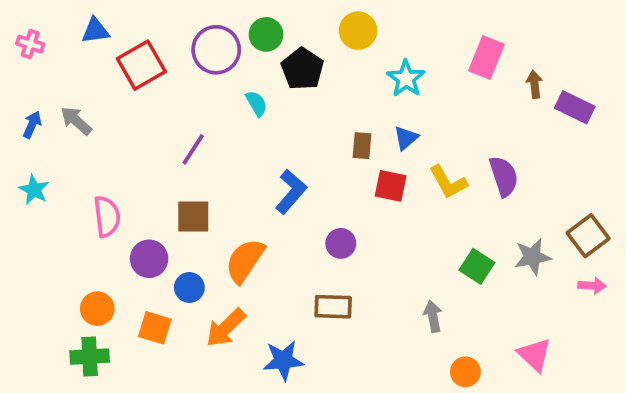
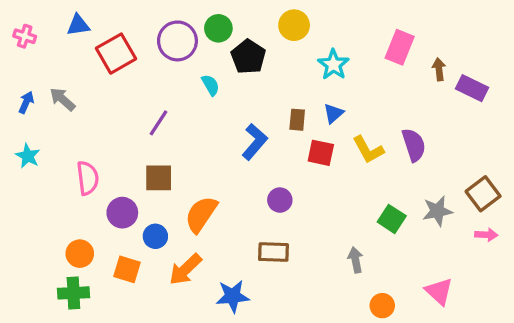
blue L-shape: (291, 192) -> (255, 142), moved

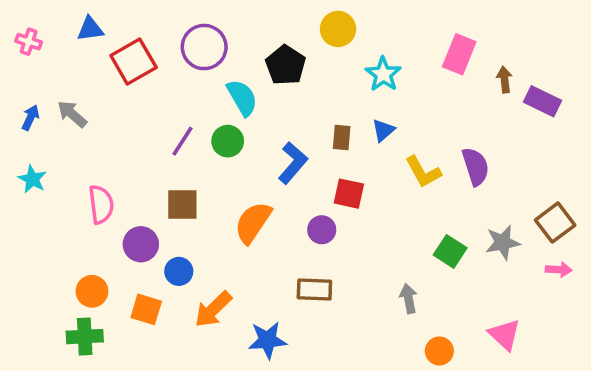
green circle: (218, 28) -> (228, 141), moved
cyan semicircle: (211, 85) -> (242, 98), size x1.5
red square: (321, 153) -> (349, 194), moved
orange semicircle: (201, 214) -> (253, 223), moved

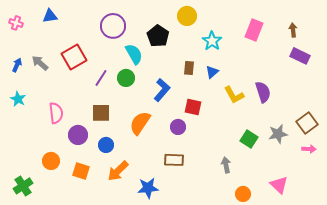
red square: (134, 62) -> (74, 57), moved
brown arrow: (504, 80) -> (293, 30), moved
brown rectangle: (342, 138) -> (189, 68), moved
blue circle: (179, 271) -> (106, 145), moved
green cross: (85, 337) -> (23, 186), moved, turned -30

